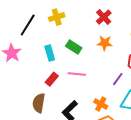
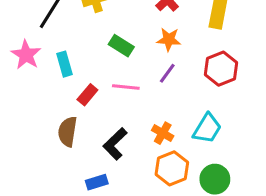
cyan rectangle: (50, 53) -> (64, 64), moved
purple line: (118, 79) -> (167, 73), moved

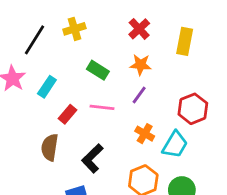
cyan rectangle: (64, 64) -> (47, 87), turned 50
red hexagon: (221, 69) -> (193, 109), moved
orange cross: (163, 133) -> (145, 134), moved

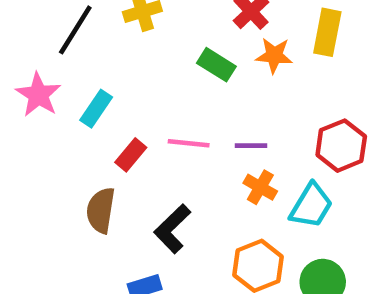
orange star: (141, 65) -> (274, 55), moved
green rectangle: (98, 70) -> (216, 65), moved
purple line: (139, 95) -> (251, 146), moved, turned 54

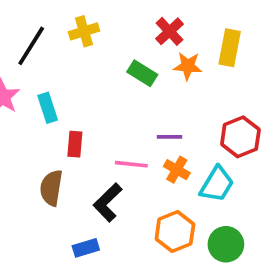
cyan rectangle: (96, 109) -> (48, 108), turned -52
pink line: (189, 143) -> (131, 164), moved
red rectangle: (131, 155) -> (75, 144), turned -35

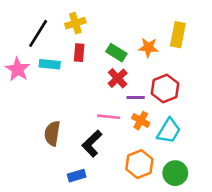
red cross: (169, 31) -> (118, 78), moved
cyan rectangle: (48, 108) -> (50, 64), moved, turned -66
red hexagon: (240, 137) -> (165, 89), moved
red rectangle: (75, 144) -> (79, 53), moved

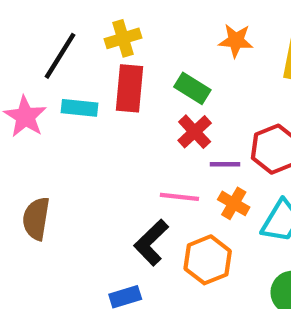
orange star: (148, 48) -> (236, 41), moved
red rectangle: (79, 53) -> (129, 88), size x1.5
brown semicircle: (52, 133) -> (36, 219), moved
orange hexagon: (139, 164) -> (208, 260), moved

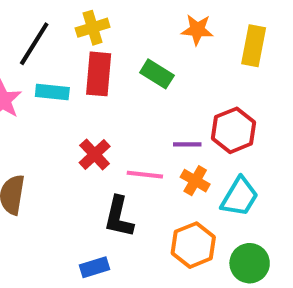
red cross: (195, 132) -> (95, 154), moved
black L-shape: (151, 242) -> (119, 217), turned -33
orange hexagon: (208, 260) -> (193, 245), moved

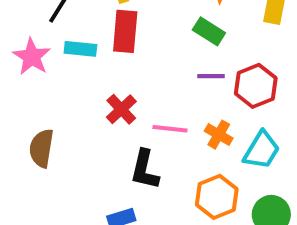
green rectangle: (157, 74) -> (209, 31), moved
purple line: (187, 144) -> (211, 76), moved

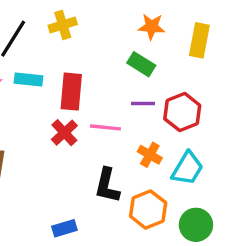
red rectangle: (125, 31) -> (71, 92), moved
pink line: (170, 129) -> (105, 127), moved
black L-shape: (145, 170) -> (107, 186), moved

